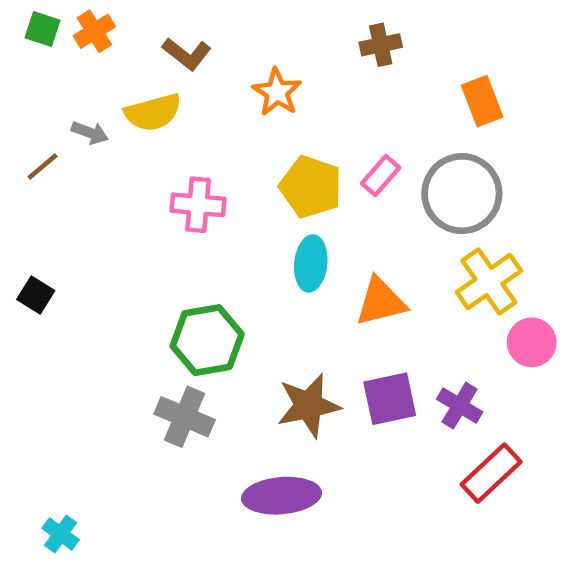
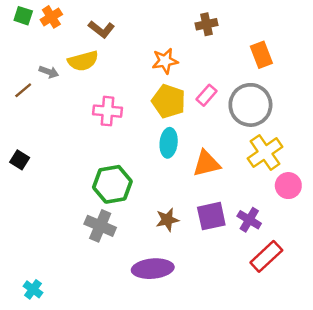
orange star: (277, 92) -> (165, 61), moved, turned 30
brown star: (309, 405) -> (167, 220), size x0.7

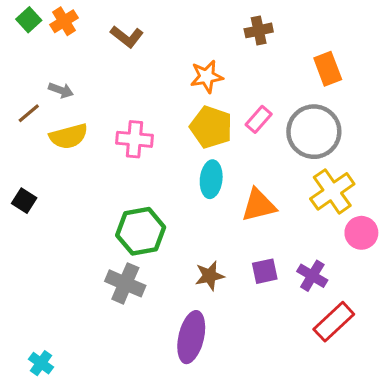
green square: (23, 16) -> (29, 20), turned 30
yellow semicircle: (83, 61) -> (69, 136), moved
purple square: (211, 216) -> (265, 271), size x0.7
purple ellipse: (153, 269) -> (191, 337), turned -72

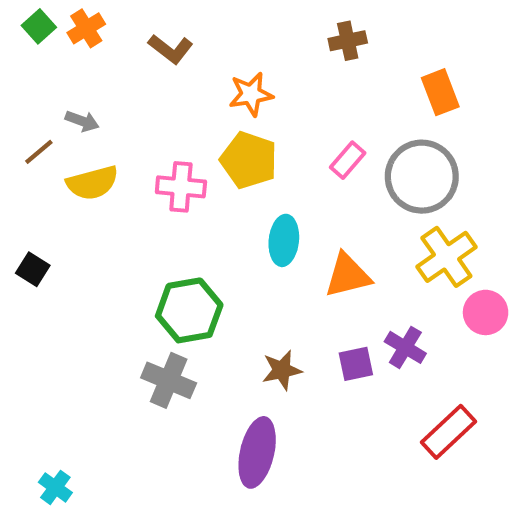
orange star: (207, 76) -> (251, 94), moved
yellow pentagon: (211, 127) -> (249, 160), moved
purple cross: (312, 276) -> (405, 347), moved

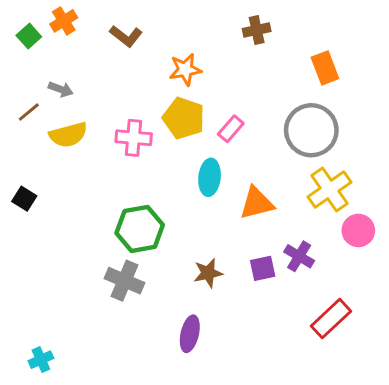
green square: (39, 26) -> (29, 36), moved
pink rectangle: (348, 160) -> (231, 129), moved
purple ellipse: (257, 452) -> (190, 334), size x0.7
cyan cross: (55, 487) -> (41, 360), turned 30

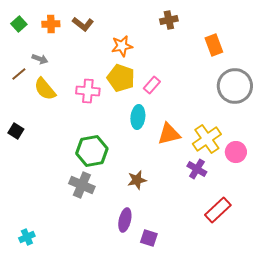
orange cross: (64, 21) -> (51, 24), moved, turned 30
gray circle: (311, 130) -> (235, 86), moved
yellow semicircle: (68, 135) -> (45, 89), turned 65
yellow cross: (329, 189) -> (207, 139), moved
purple square: (263, 268) -> (149, 238), moved, turned 30

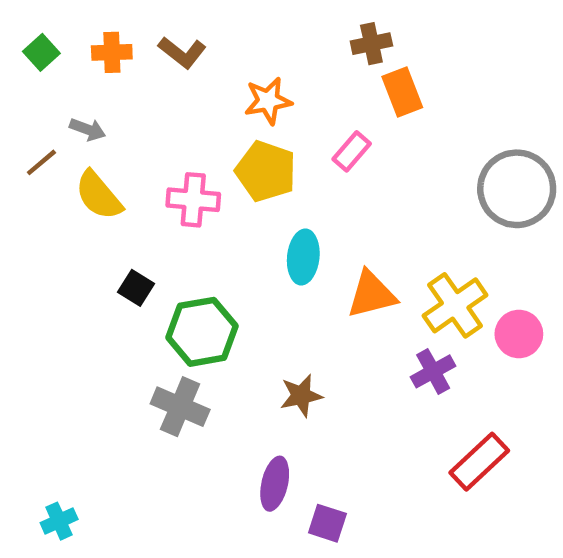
orange rectangle: (214, 45) -> (402, 92), moved
pink rectangle: (152, 85) -> (352, 151), moved
black square: (16, 131) -> (136, 288), moved
purple cross: (197, 169) -> (433, 371), turned 30

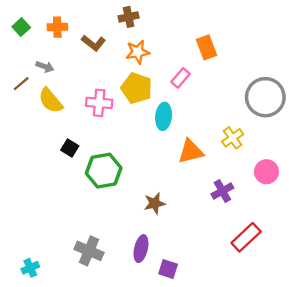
brown cross: (371, 44) -> (129, 17), moved
brown L-shape: (182, 52) -> (94, 43), moved
cyan ellipse: (303, 257) -> (164, 116), moved
yellow cross: (455, 305) -> (233, 138), moved, size x0.7
gray cross: (180, 407) -> (89, 251), moved

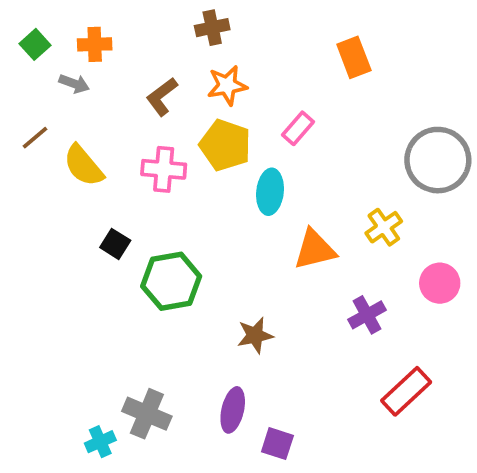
brown L-shape: (94, 43) -> (162, 97), moved, turned 105
orange rectangle: (207, 47) -> (354, 57), moved
gray arrow: (45, 67) -> (74, 84), moved
cyan cross: (30, 268) -> (100, 442), moved

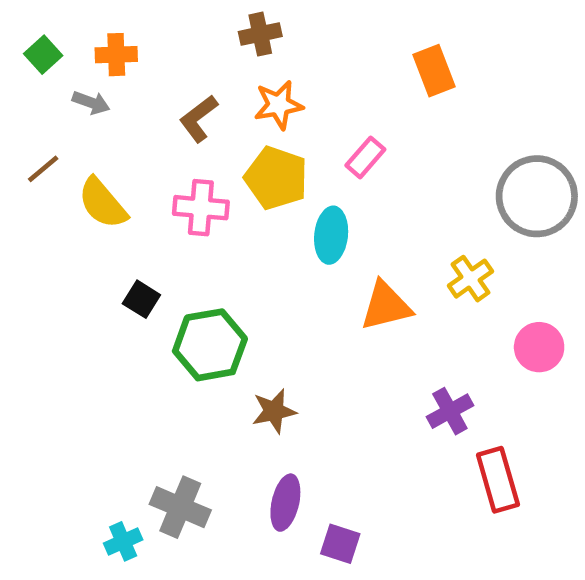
purple cross: (367, 315) -> (450, 411), moved
brown star: (255, 335) -> (274, 411), moved
red rectangle: (406, 391) -> (498, 480), turned -63

